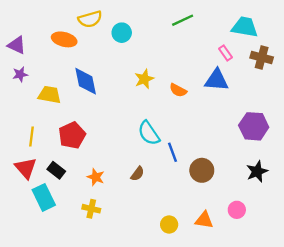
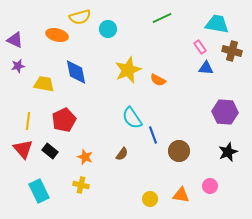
yellow star: (144, 79) -> (128, 70), size x1.5
blue triangle: (216, 80) -> (206, 68), moved, size x0.7
cyan rectangle: (44, 197) -> (39, 191), moved

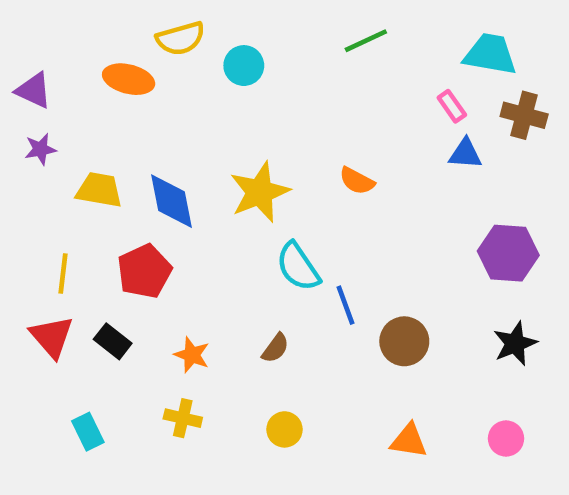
yellow star: (128, 70) -> (260, 192), moved
blue diamond: (76, 72) -> (171, 201), moved
pink circle: (210, 186) -> (506, 438), moved
cyan rectangle: (39, 191) -> (88, 432), size x0.7
yellow circle: (150, 199) -> (284, 429), moved

